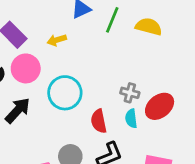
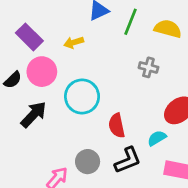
gray cross: (130, 93) -> (148, 67), moved
cyan semicircle: (131, 118) -> (157, 138), moved, turned 66

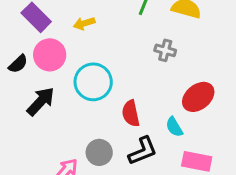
cyan semicircle: (157, 138) -> (174, 127), turned -90

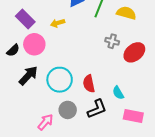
cyan circle: (93, 82) -> (60, 80), moved
red ellipse: (198, 97) -> (134, 52), moved

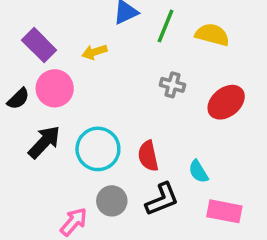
gray cross: (112, 41) -> (172, 85), moved

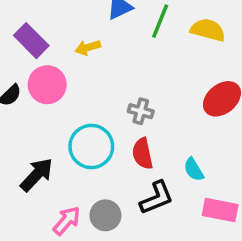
gray cross: (172, 85) -> (141, 111), moved
black arrow: (44, 142) -> (37, 175), moved
gray circle: (112, 201) -> (105, 215), moved

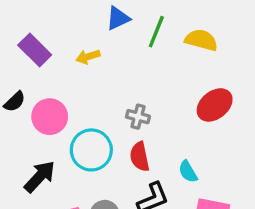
pink circle: (47, 85) -> (50, 117), moved

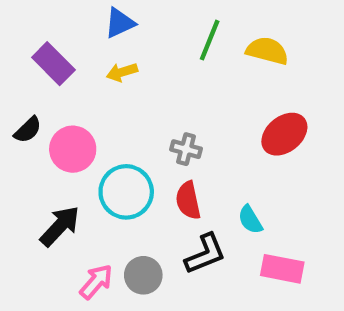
blue triangle: (118, 18) -> (120, 23), moved

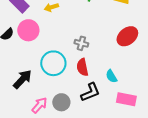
pink circle: (73, 149) -> (28, 30), moved

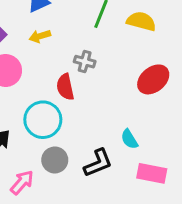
gray cross: (81, 43) -> (85, 62), moved
red semicircle: (82, 67) -> (65, 87), moved
gray circle: (61, 102) -> (55, 160), moved

